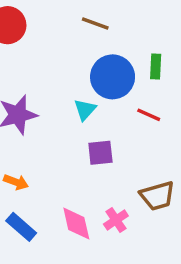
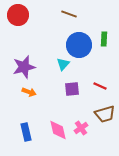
red line: (149, 115) -> (100, 86), moved
orange arrow: (16, 182) -> (29, 92), moved
blue rectangle: (21, 227) -> (26, 132), turned 36

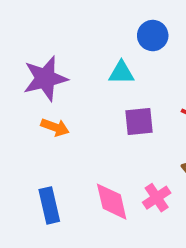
blue circle: (79, 45) -> (153, 36), size x0.6
cyan triangle: (63, 64) -> (121, 73), turned 48

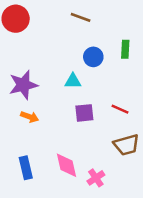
pink cross: (157, 198) -> (96, 178), moved

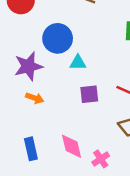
blue circle: (93, 57) -> (58, 38), moved, size x1.5

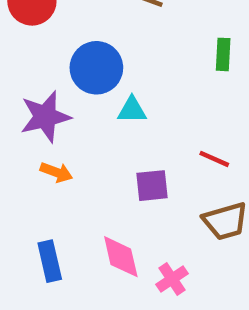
purple square: (89, 94) -> (152, 186), moved

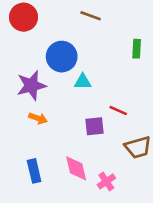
red line: (214, 159) -> (118, 110), moved

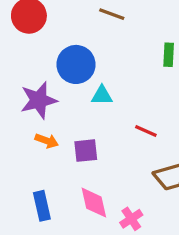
purple square: (95, 126) -> (86, 151), moved

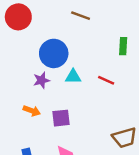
purple star: (39, 100) -> (41, 80), moved, size x0.6
red line: (146, 131) -> (106, 80), moved

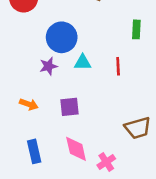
red line: (106, 80) -> (118, 66), turned 63
orange arrow: (32, 111) -> (29, 104), moved

